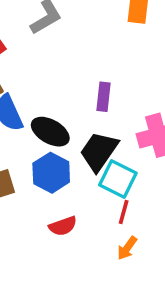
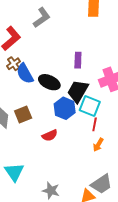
blue hexagon: (51, 173) -> (65, 108), moved
red semicircle: (63, 226) -> (50, 135), moved

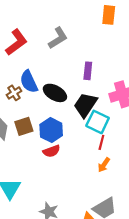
gray L-shape: (42, 18) -> (58, 38), moved
brown cross: (14, 64) -> (14, 93), moved
blue hexagon: (65, 108) -> (51, 130), moved

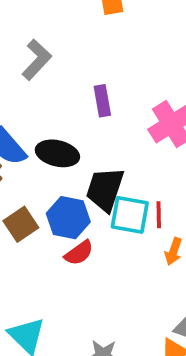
black trapezoid: (85, 105) -> (105, 189), moved
cyan square: (98, 122) -> (130, 215), moved

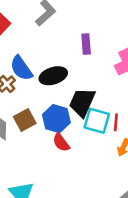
black ellipse: (57, 153) -> (53, 76), turned -36
red semicircle: (79, 253) -> (61, 142), turned 84

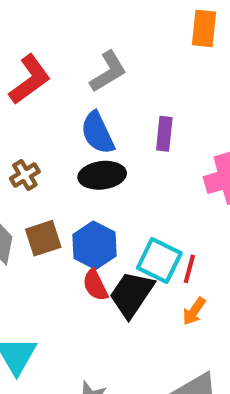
blue semicircle: (21, 68) -> (98, 133), moved
black trapezoid: (82, 102) -> (132, 294), moved

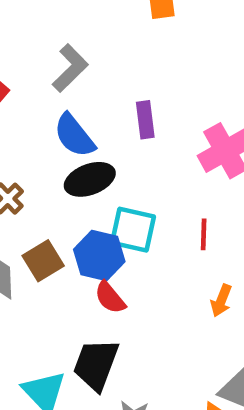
cyan square: (159, 261) -> (133, 230), moved
red line: (189, 269) -> (204, 234), moved
black trapezoid: (132, 294) -> (96, 365), moved

